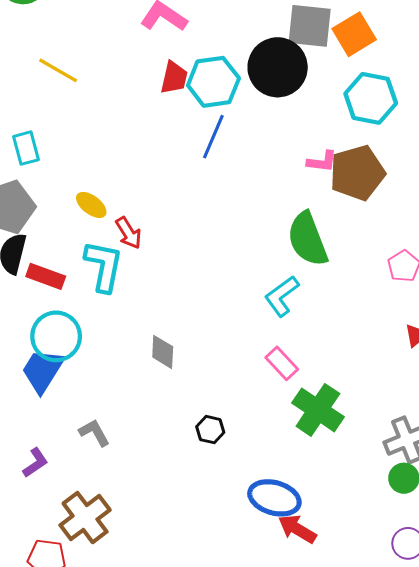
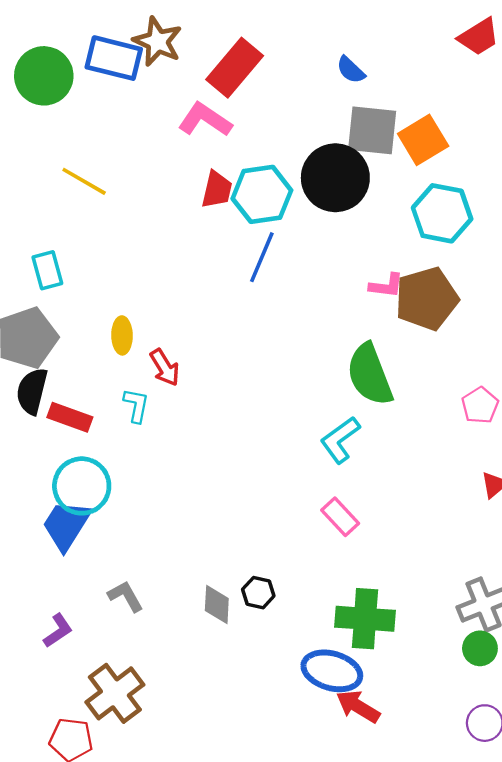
yellow ellipse: (91, 205) -> (122, 335), turned 52
cyan L-shape: (104, 266) -> (136, 405), size x0.6
gray diamond: (163, 352) -> (217, 605), moved
green cross: (318, 410) -> (365, 619), moved, turned -30

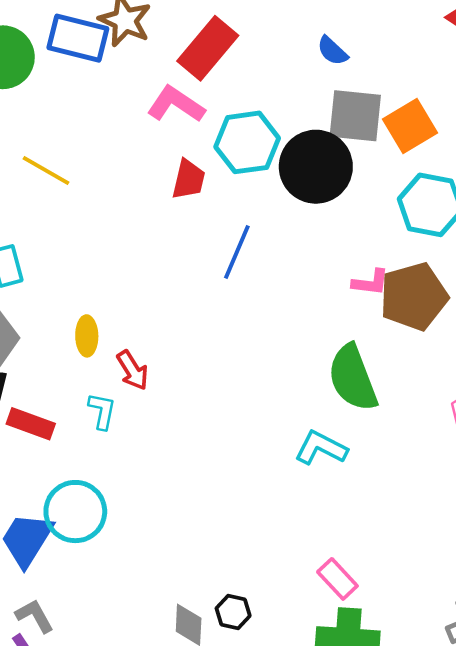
cyan hexagon: (262, 194) -> (247, 142), moved
cyan L-shape: (340, 440) -> (321, 448), turned 63
cyan circle: (82, 486) -> (75, 512), moved
pink rectangle: (340, 517) -> (337, 579), moved
gray L-shape: (126, 596) -> (35, 616), moved

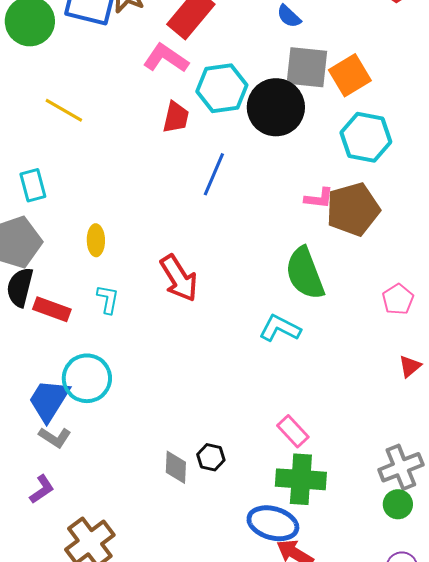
red arrow: (133, 370) -> (179, 278), moved, size x1.5
gray L-shape: (35, 616) -> (55, 437), moved, turned 152

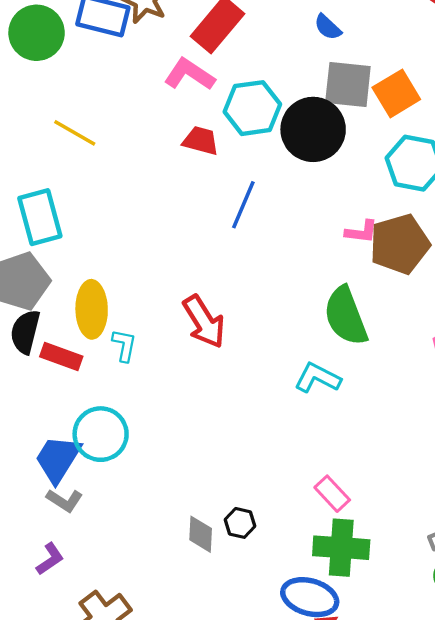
red trapezoid: (176, 117) -> (201, 141), turned -88
cyan rectangle: (33, 185) -> (40, 217), size x1.5
yellow ellipse: (96, 240) -> (92, 309), moved, size x1.6

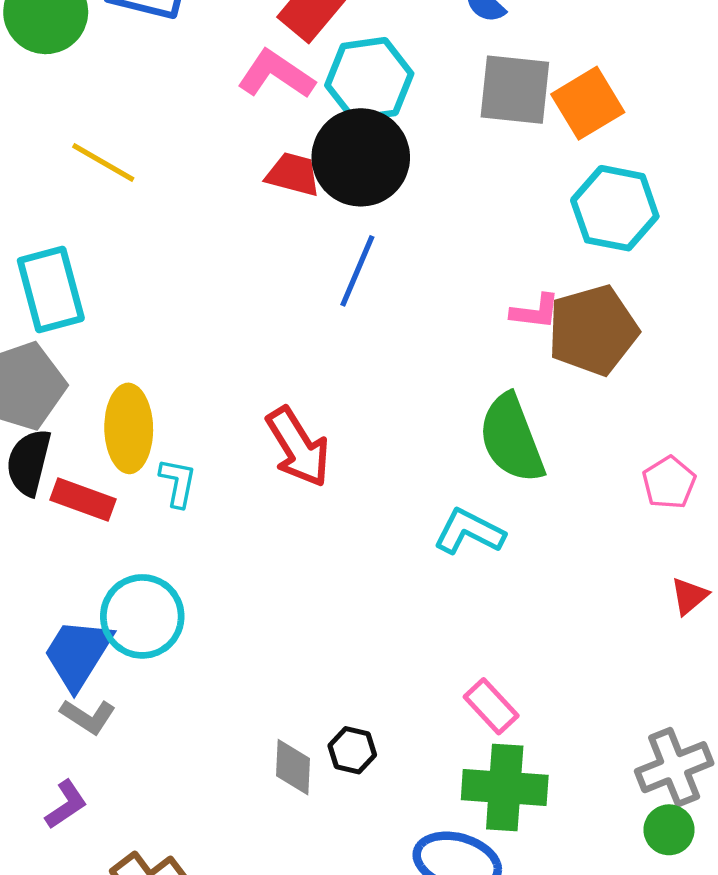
cyan hexagon: (252, 108) -> (369, 79), moved
black circle: (313, 129) -> (361, 157), moved

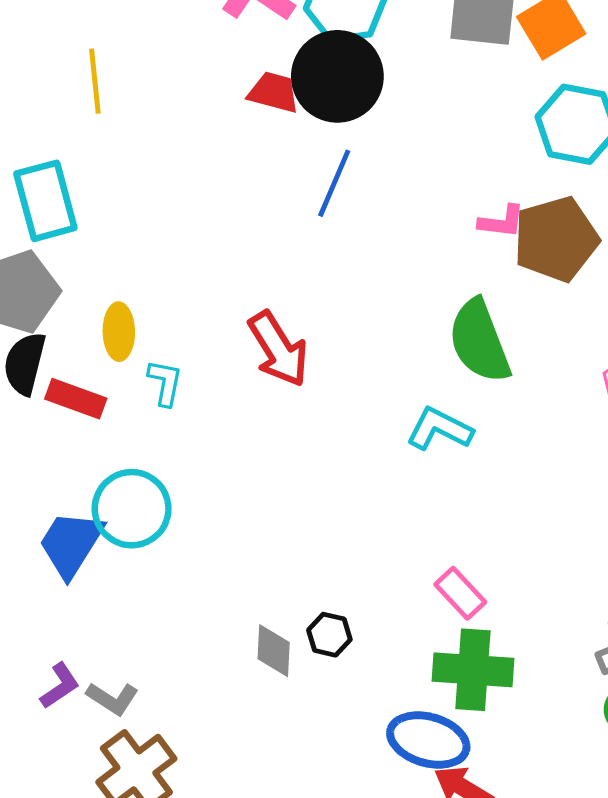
yellow line: (103, 162) -> (95, 81), turned 54
yellow ellipse: (129, 428) -> (119, 332), size x0.7
gray L-shape: (88, 716) -> (112, 699), moved

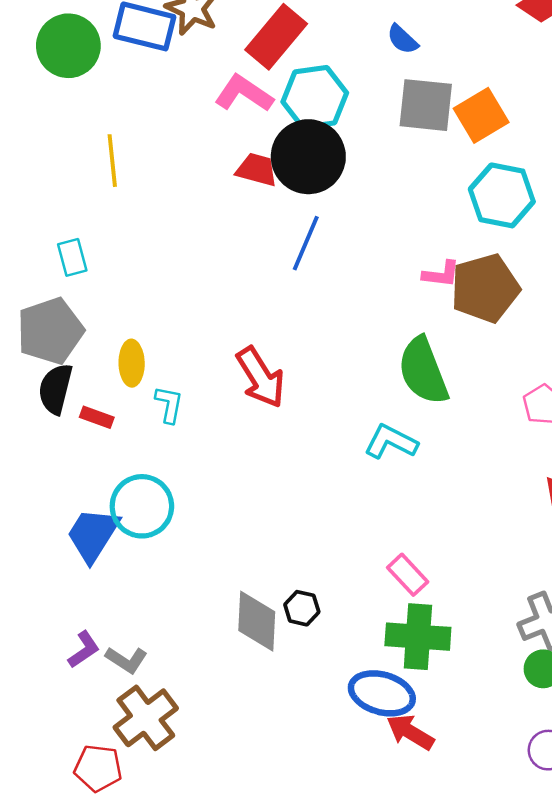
cyan rectangle: (45, 201) -> (72, 257), size x0.6
red rectangle: (76, 399) -> (97, 417), size x0.7
gray diamond: (274, 651) -> (257, 621), size x1.4

